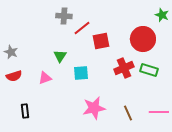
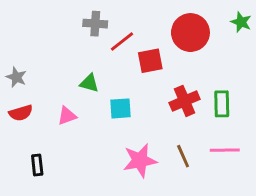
red circle: (143, 39) -> (190, 33), moved
green triangle: (60, 56) -> (89, 83), turned -48
green rectangle: (149, 70) -> (222, 104), turned 72
pink line: (159, 112) -> (225, 150), moved
brown line: (128, 113) -> (183, 156), moved

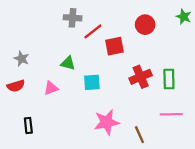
red circle: (190, 33) -> (145, 25), size x0.7
gray star: (16, 77) -> (21, 59), moved
brown line: (183, 156) -> (139, 135), moved

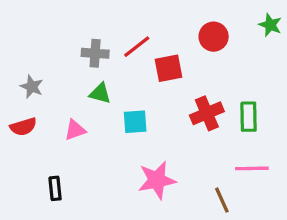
gray cross: (73, 18) -> (95, 53), moved
black rectangle: (28, 126) -> (55, 188), moved
brown line: (139, 135) -> (222, 200), moved

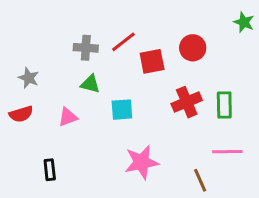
red circle: (214, 37) -> (193, 48), moved

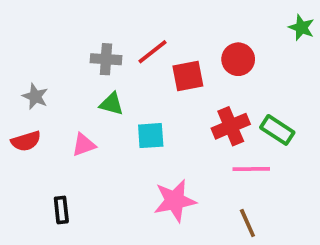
green rectangle: (224, 105) -> (277, 130), turned -56
pink line: (227, 152) -> (251, 169), moved

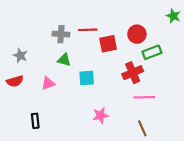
red line: (153, 52) -> (88, 30), turned 36
green rectangle: (277, 130) -> (152, 52), moved, turned -54
pink star: (175, 201) -> (101, 115), size x0.7

